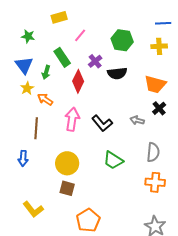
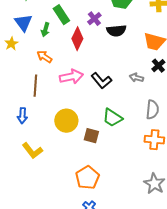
yellow star: (27, 88) -> (11, 44), moved
pink arrow: (72, 119) -> (71, 77), turned 70
brown square: (67, 188) -> (91, 136), moved
yellow L-shape: (33, 209) -> (32, 151), moved

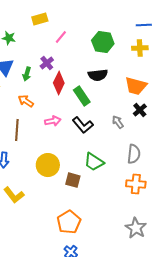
green rectangle: (61, 15) -> (82, 96), moved
purple cross: (94, 19) -> (47, 63), moved
pink arrow: (71, 77) -> (53, 121), size x0.7
gray arrow: (136, 78) -> (118, 122), turned 40

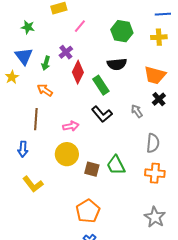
pink arrow: (53, 121) -> (71, 126), moved
green trapezoid: (94, 162) -> (116, 165), moved, turned 30

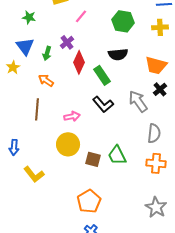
gray arrow: (137, 111) -> (138, 101), size x1.6
blue arrow: (23, 149) -> (14, 147), moved

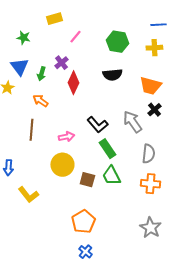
green rectangle: (102, 75) -> (107, 149), moved

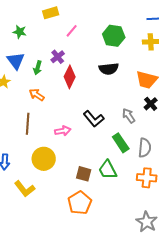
gray arrow: (132, 122) -> (129, 116), size x0.7
green rectangle: (107, 149) -> (121, 143), moved
yellow circle: (62, 165) -> (44, 159), moved
orange pentagon: (83, 222) -> (80, 203), moved

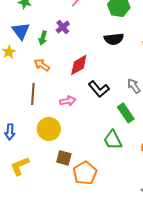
red diamond: (70, 77) -> (79, 65), moved, turned 35
brown square: (84, 174) -> (64, 158), moved
yellow L-shape: (25, 189) -> (20, 166), moved, turned 105

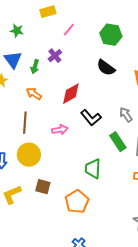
black semicircle: (114, 39) -> (106, 68), turned 42
yellow circle: (49, 129) -> (29, 155), moved
green trapezoid: (113, 140) -> (93, 169), moved, turned 30
brown square: (64, 158) -> (43, 187), moved

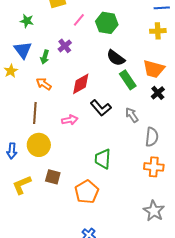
green hexagon: (111, 35) -> (107, 23), moved
gray arrow: (126, 115) -> (132, 115), moved
green rectangle: (118, 142) -> (128, 80), moved

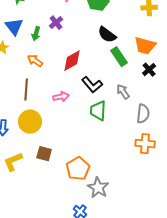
green trapezoid: (103, 159) -> (98, 111), moved
gray star: (154, 211) -> (98, 188), moved

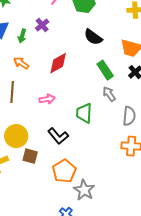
green rectangle: (119, 57) -> (105, 70), moved
black L-shape: (92, 85) -> (58, 136), moved
yellow circle: (30, 122) -> (16, 136), moved

